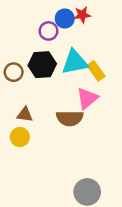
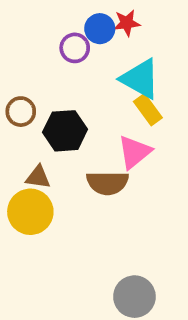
cyan triangle: (75, 62) -> (140, 79), moved, turned 40
black hexagon: (42, 65) -> (65, 131), moved
yellow circle: (20, 137) -> (30, 212), size x1.5

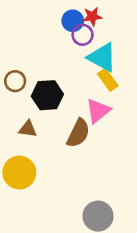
purple circle: (75, 48) -> (83, 35), moved
brown semicircle: (107, 183) -> (78, 133), turned -64
yellow circle: (30, 212) -> (19, 173), moved

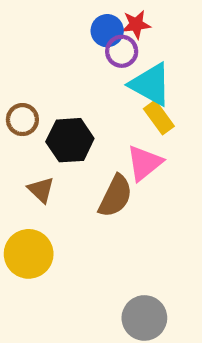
brown triangle: (28, 129) -> (41, 190), turned 36

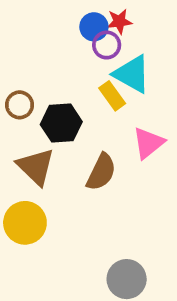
yellow rectangle: (159, 117) -> (112, 96), moved
pink triangle: (144, 163) -> (148, 143), moved
brown triangle: (41, 190) -> (36, 167), size x1.6

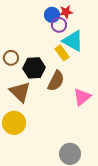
pink triangle: (148, 143) -> (82, 97), moved
brown semicircle: (101, 172) -> (56, 81), moved

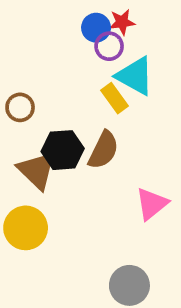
black hexagon: (34, 68) -> (63, 150), moved
pink triangle: (82, 97) -> (152, 204), moved

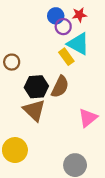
red star: (122, 22) -> (79, 15), moved
brown triangle: (37, 170) -> (34, 110), moved
yellow circle: (26, 228) -> (15, 150), moved

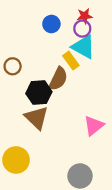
blue circle: (56, 16) -> (51, 24), moved
purple circle: (63, 27) -> (82, 29), moved
brown semicircle: (60, 87) -> (58, 79), moved

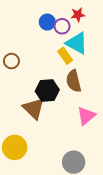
purple circle: (82, 29) -> (62, 26), moved
brown semicircle: (58, 79) -> (74, 81), moved, turned 140
black hexagon: (39, 93) -> (47, 91), moved

